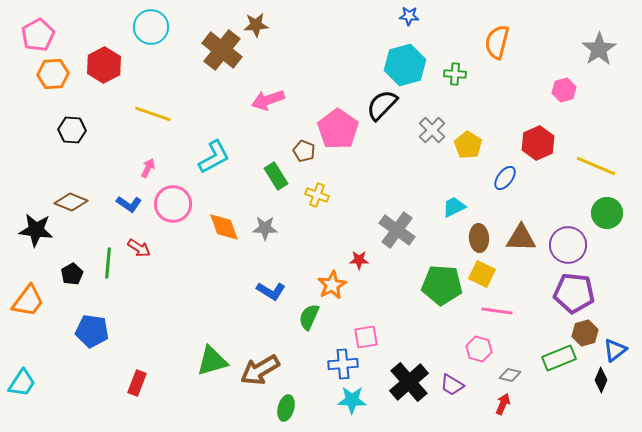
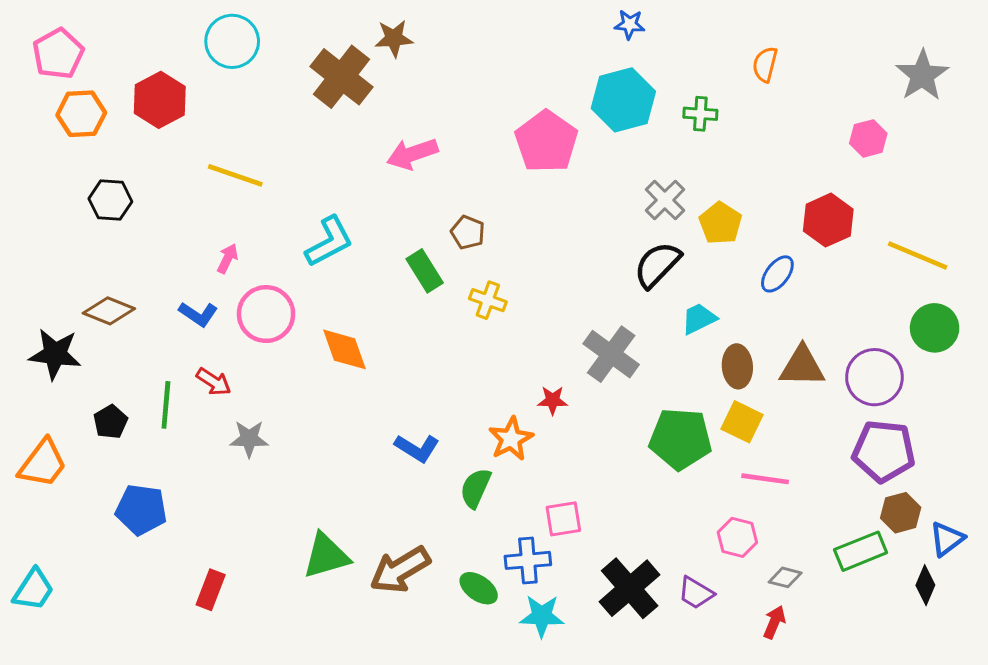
orange semicircle: (497, 42) -> (765, 64), size x0.7
black semicircle: (382, 105) -> (657, 265), moved
pink pentagon: (338, 129) -> (546, 141), moved
gray star: (265, 228) -> (249, 439), moved
green ellipse: (286, 408) -> (479, 588), moved, turned -70

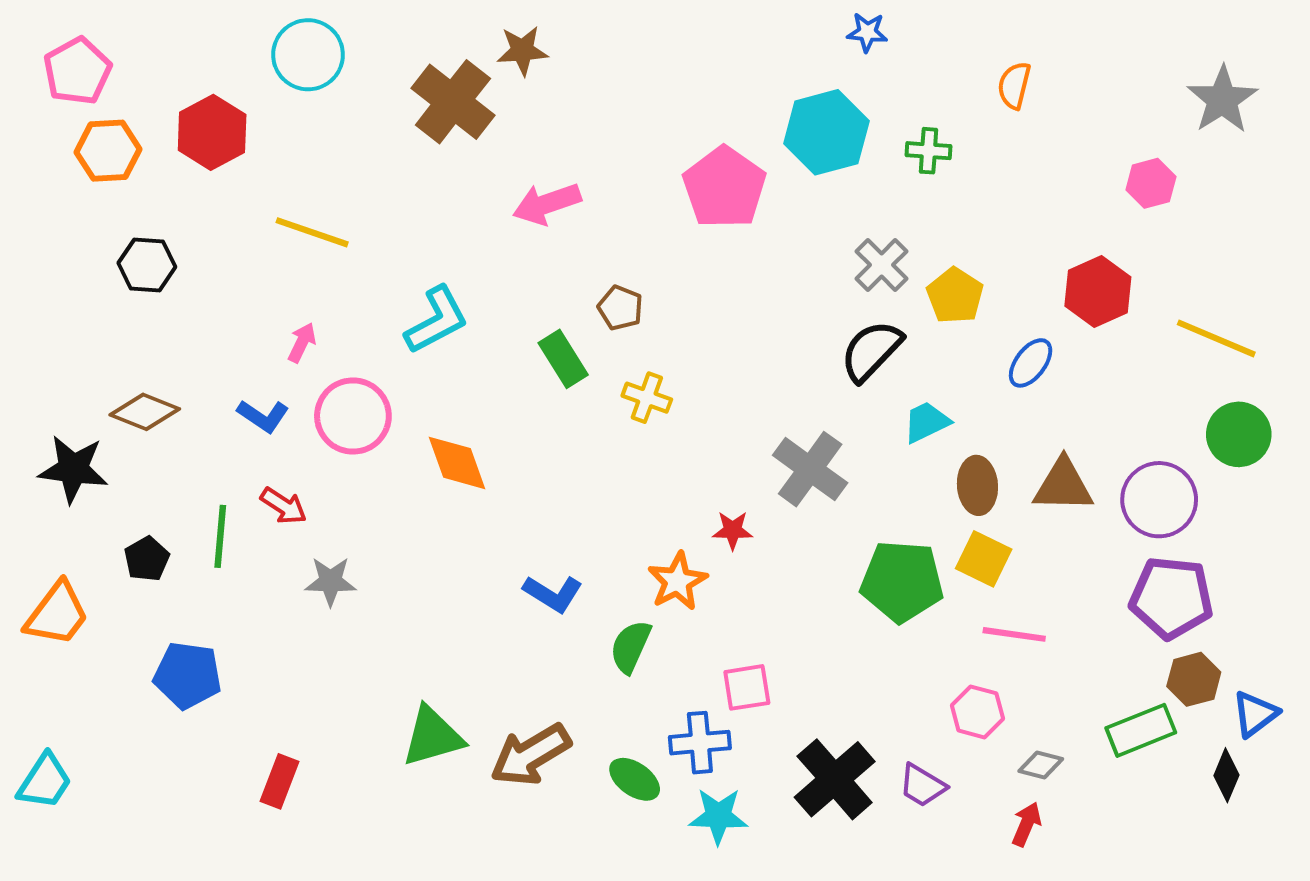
blue star: (630, 24) -> (867, 32), moved

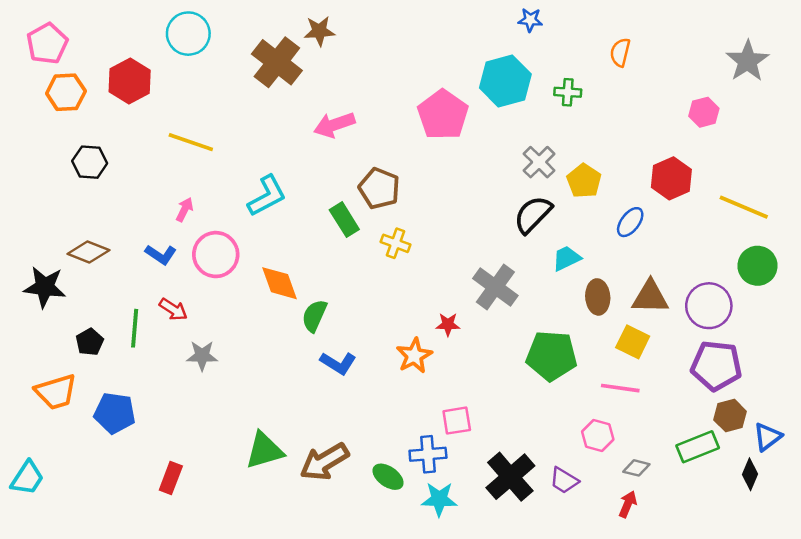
brown pentagon: (620, 308) -> (379, 188), size x1.5
yellow square: (984, 559) -> (633, 342), moved
orange trapezoid: (57, 614) -> (56, 392), moved, turned 36
green semicircle: (631, 647) -> (314, 316), moved

